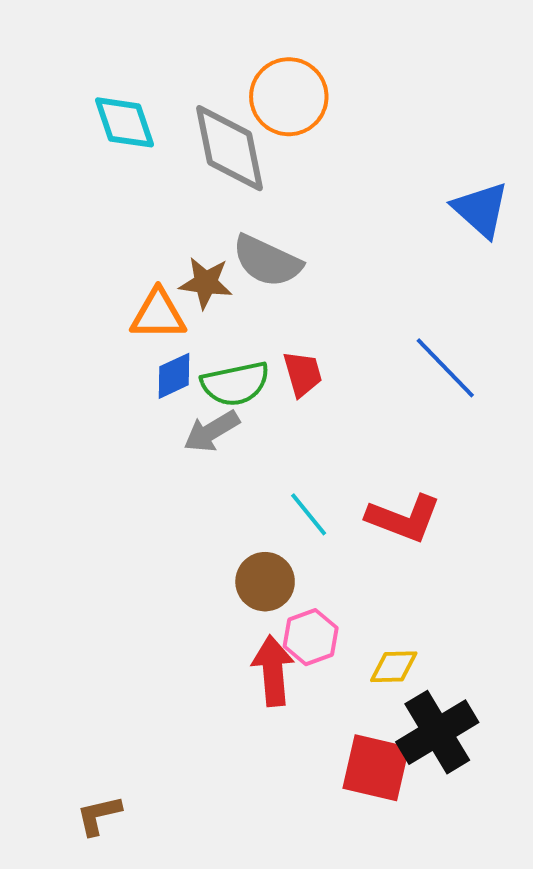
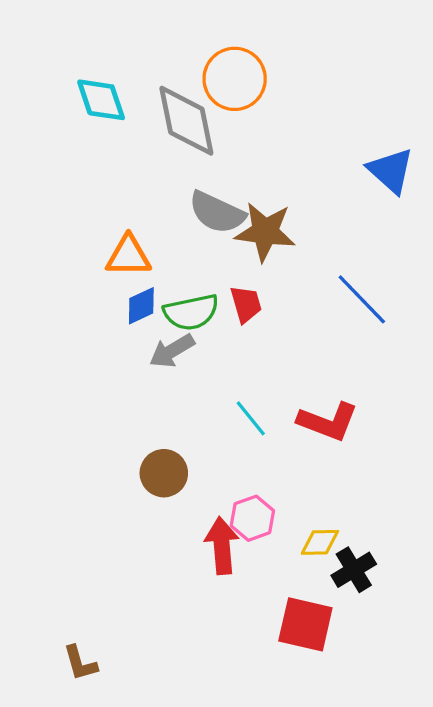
brown star: (206, 283) -> (265, 232), moved, size x1.4
brown circle: (265, 582) -> (164, 473), moved
black cross: (437, 732) -> (354, 570), moved, size x0.7
brown L-shape: (99, 815) -> (80, 663), turned -93

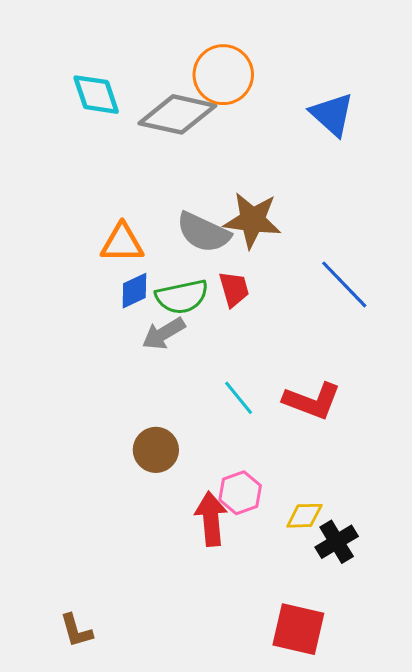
gray diamond: (186, 121) -> (177, 114), turned -66
blue triangle: (391, 171) -> (332, 114), moved
gray semicircle: (217, 212) -> (203, 232), moved
red square: (305, 624) -> (298, 629), moved

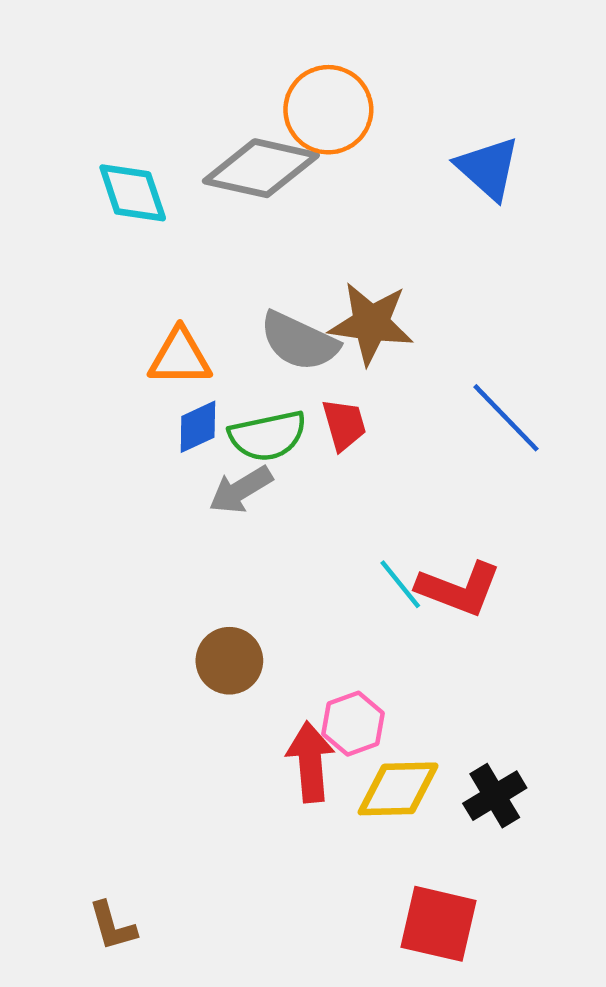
cyan diamond: (96, 95) -> (133, 193), moved
cyan line: (239, 398) -> (400, 584), moved
yellow diamond: (304, 516) -> (398, 789), moved, size x1.5

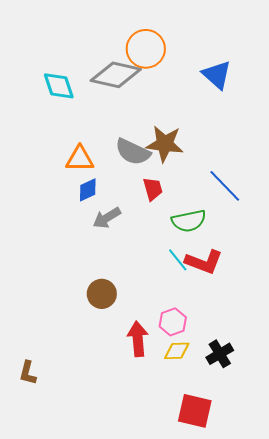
green semicircle: (268, 436) -> (189, 221), moved
pink hexagon: (353, 724) -> (173, 322), moved
yellow diamond: (398, 789) -> (177, 351), size x0.7
brown L-shape: (112, 926) -> (28, 373), moved, turned 30

